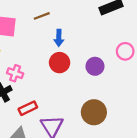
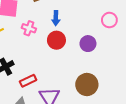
pink circle: (125, 51) -> (109, 20), moved
pink cross: (15, 73) -> (29, 28), moved

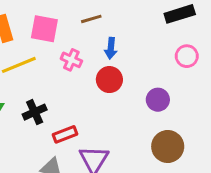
purple circle: (88, 44) -> (158, 100), moved
brown circle: (87, 85) -> (168, 146), moved

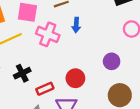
pink cross: (71, 60) -> (48, 34), size x1.5
red circle: (109, 80) -> (75, 78), moved

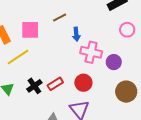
pink cross: (48, 34) -> (91, 52), moved
red rectangle: (45, 89) -> (55, 84), moved

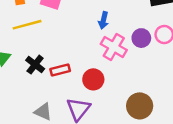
purple circle: (114, 62) -> (141, 38), moved
black cross: (34, 86) -> (35, 65), turned -35

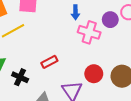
black cross: (35, 65) -> (20, 77), moved
red circle: (93, 79) -> (94, 74), moved

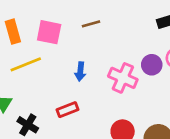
blue arrow: (75, 12) -> (80, 71), moved

